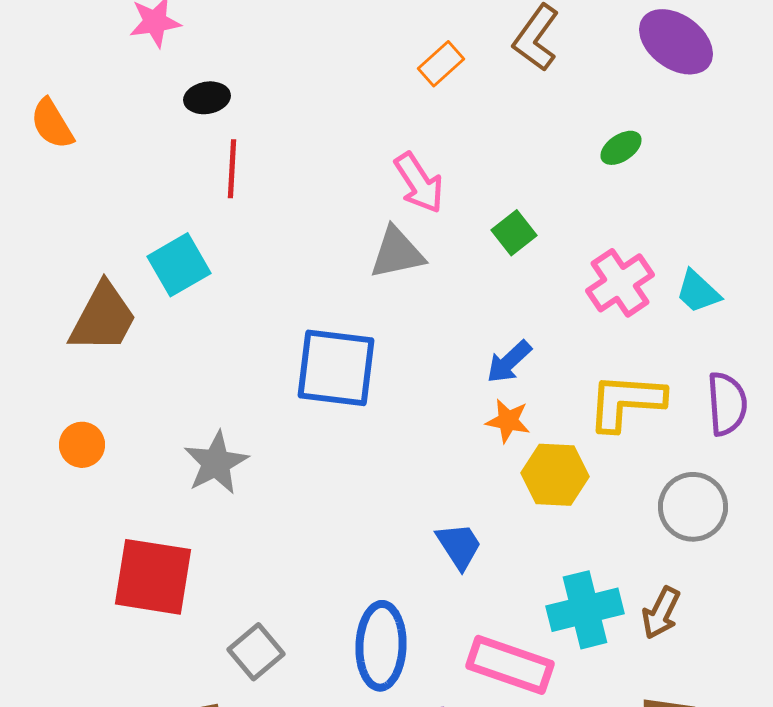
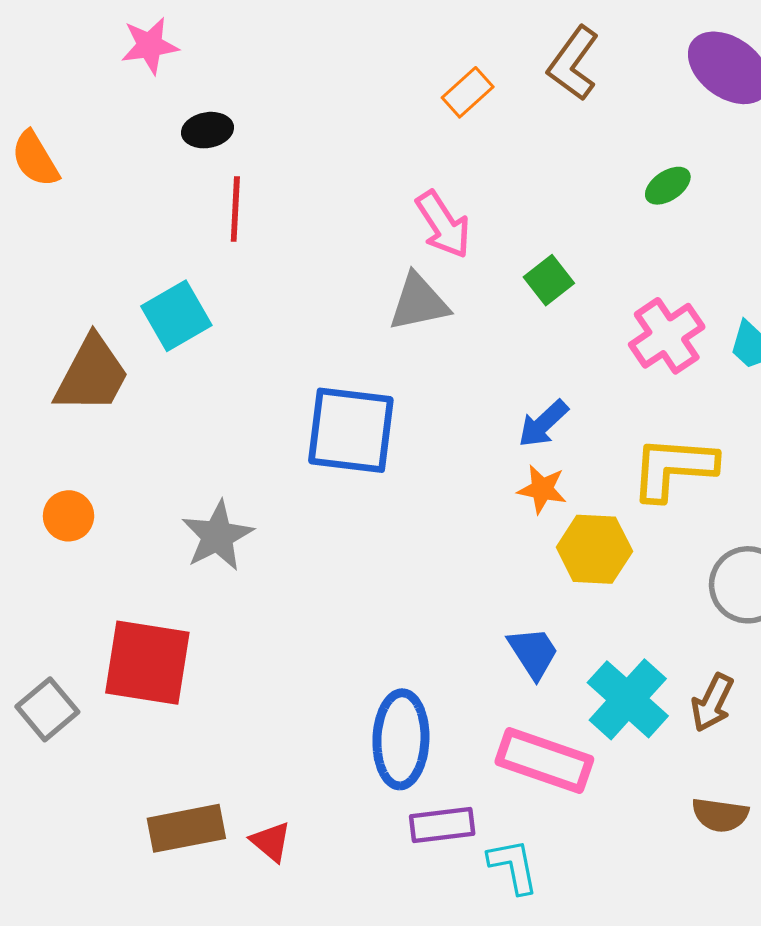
blue trapezoid: (459, 546) -> (533, 653), moved
cyan cross: (585, 610) -> (628, 699), turned -34
gray square: (256, 652) -> (47, 709), moved

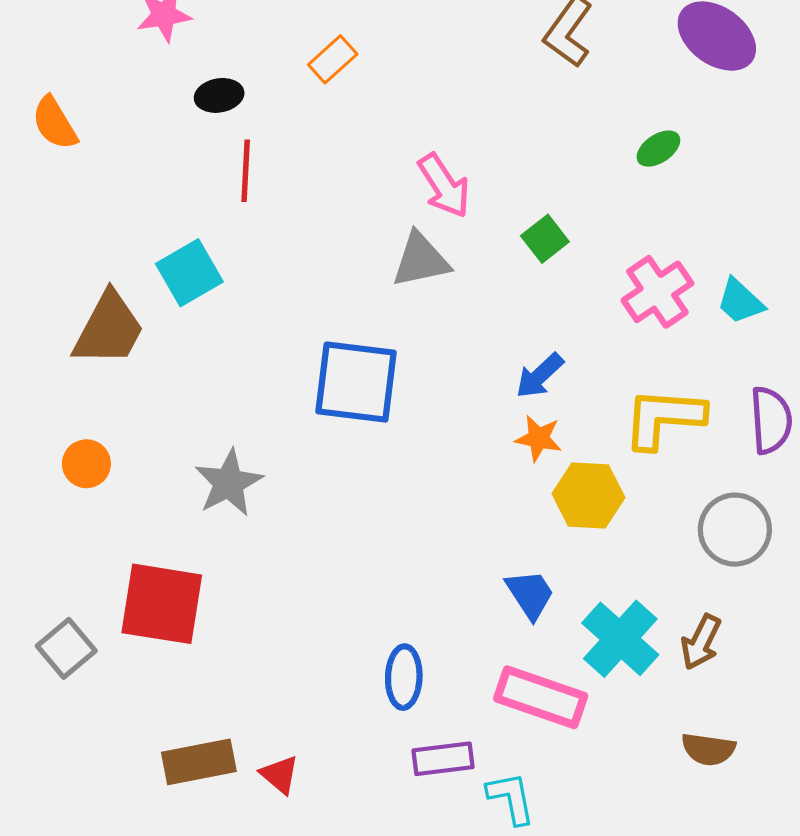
orange rectangle: (468, 92) -> (333, 59), moved
blue ellipse: (401, 739) -> (404, 677), size x0.7

